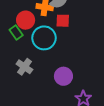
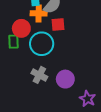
green rectangle: (16, 32) -> (14, 42), turned 40
gray cross: (24, 67) -> (39, 75), moved

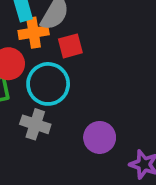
gray cross: (39, 75) -> (35, 124), moved

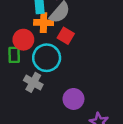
red square: (70, 46) -> (66, 36), turned 35

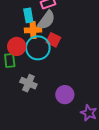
cyan circle: (47, 58) -> (38, 48), moved

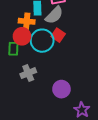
orange cross: (33, 30) -> (27, 21), moved
gray cross: (28, 83) -> (28, 73), turned 35

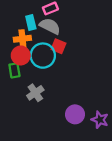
gray semicircle: (54, 15) -> (50, 26), turned -96
purple circle: (61, 89) -> (75, 114), moved

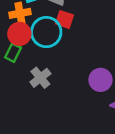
green rectangle: (14, 70) -> (13, 53), turned 40
purple circle: (75, 114) -> (100, 80), moved

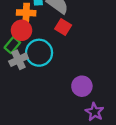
cyan circle: (46, 32) -> (39, 53), moved
gray cross: (40, 78) -> (18, 60), moved

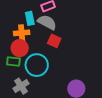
green rectangle: (12, 45) -> (13, 61), turned 64
gray cross: (18, 60) -> (21, 86), moved

